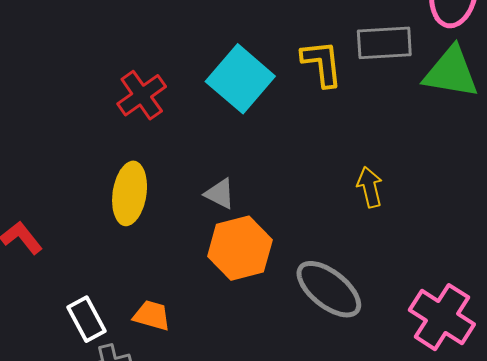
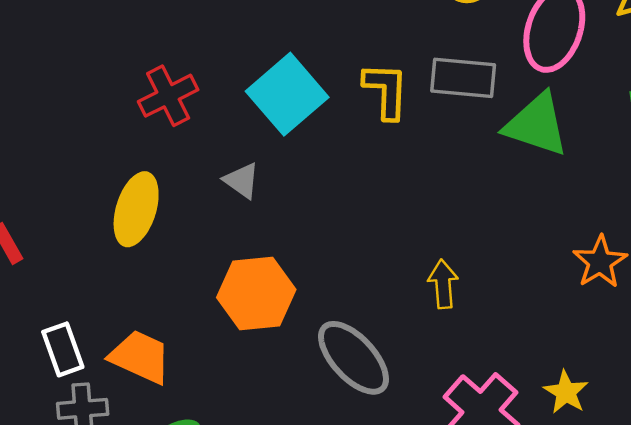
yellow arrow: (370, 187) -> (443, 284), moved
gray triangle: (220, 194) -> (242, 181), moved
orange trapezoid: (152, 315) -> (140, 357), size x1.4

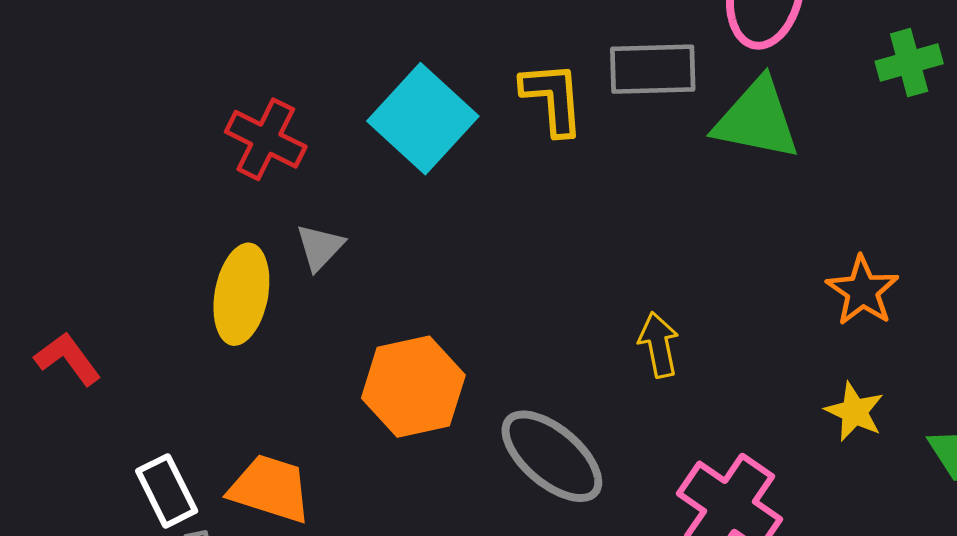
red cross: (168, 96) -> (266, 139), turned -30
gray triangle: (242, 181) -> (320, 247), moved, turned 45
yellow star: (566, 392) -> (854, 412), moved

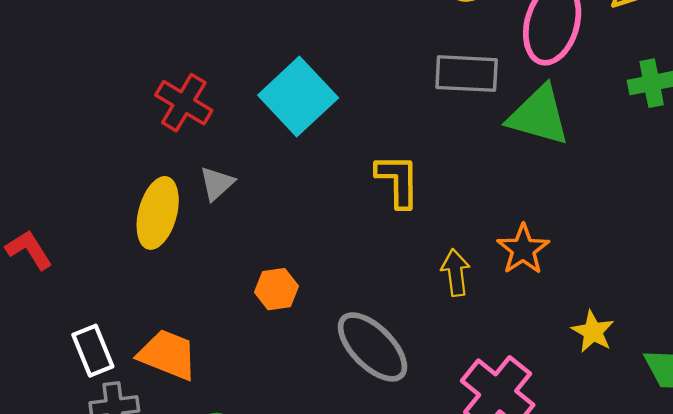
yellow L-shape: (553, 98) -> (398, 180), moved
orange star: (862, 291) -> (523, 249), moved
orange hexagon: (413, 387) -> (276, 289), size x0.6

